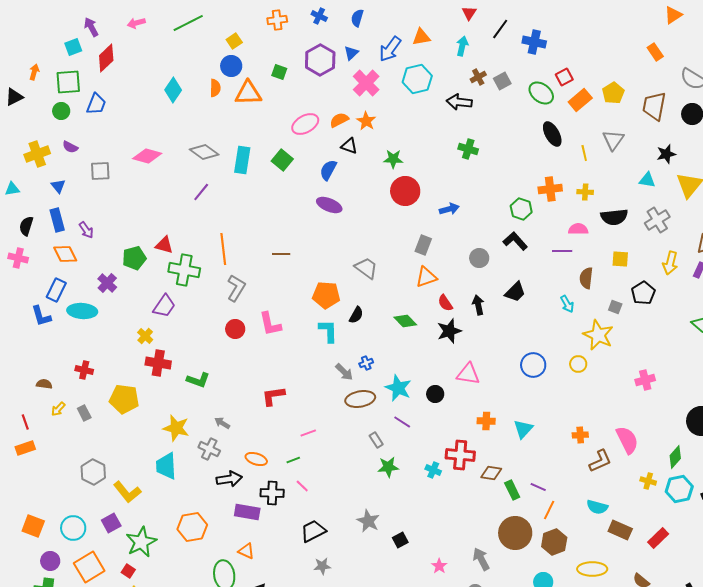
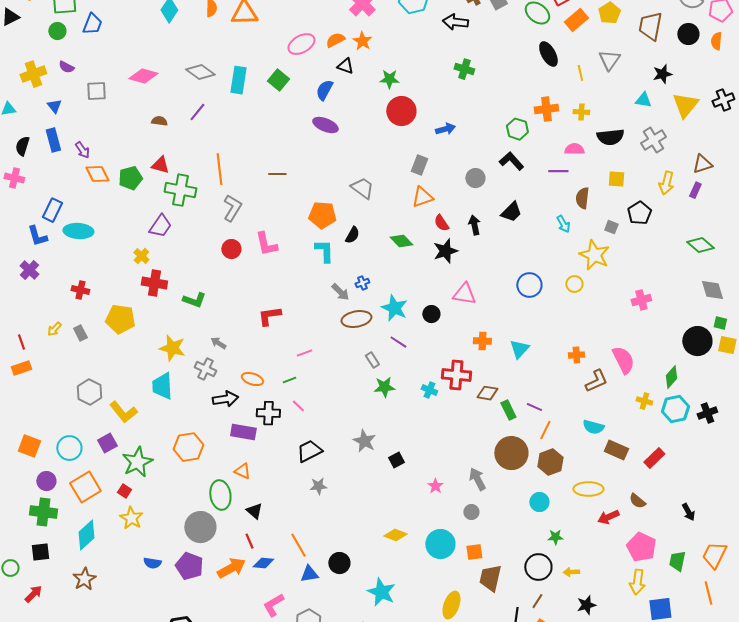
orange diamond: (65, 254) -> (97, 174), moved
purple cross: (107, 283) -> (29, 270), moved
brown semicircle: (44, 384) -> (159, 121), moved

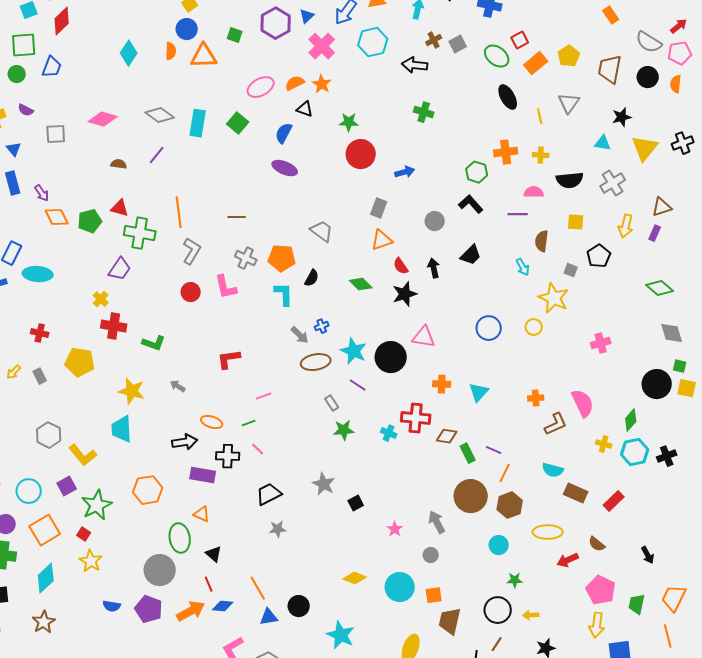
black circle: (431, 314) -> (391, 357), size x1.8
gray cross: (205, 369) -> (246, 258), moved

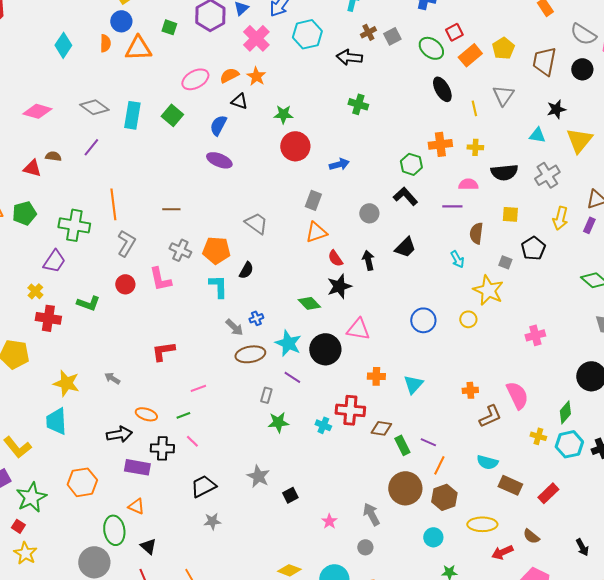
red triangle: (120, 208) -> (32, 168), moved
green diamond: (361, 284) -> (309, 303), moved
green L-shape: (154, 343) -> (88, 303), moved
gray rectangle: (332, 403) -> (266, 395), turned 49

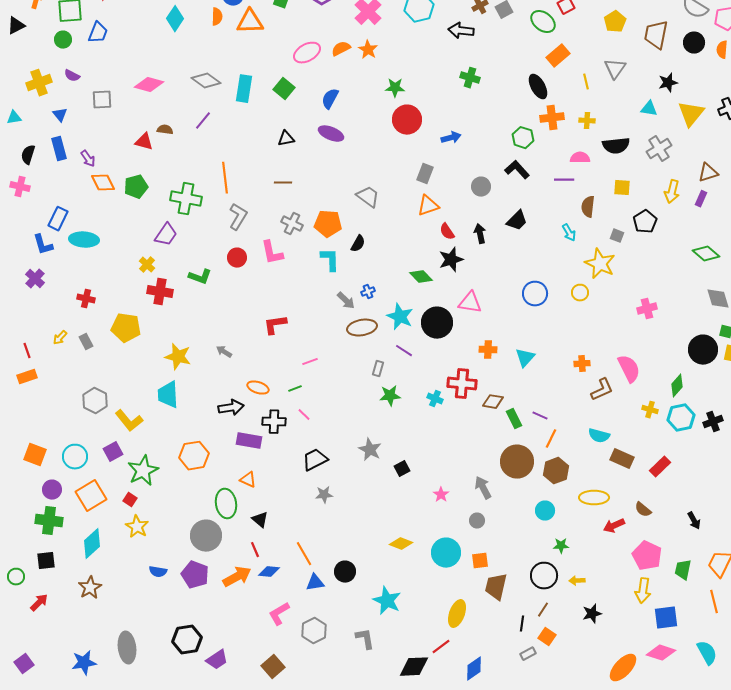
orange rectangle: (470, 55) -> (558, 56), moved
black ellipse: (442, 89) -> (538, 87), moved
black triangle: (239, 101) -> (286, 139), moved, turned -30

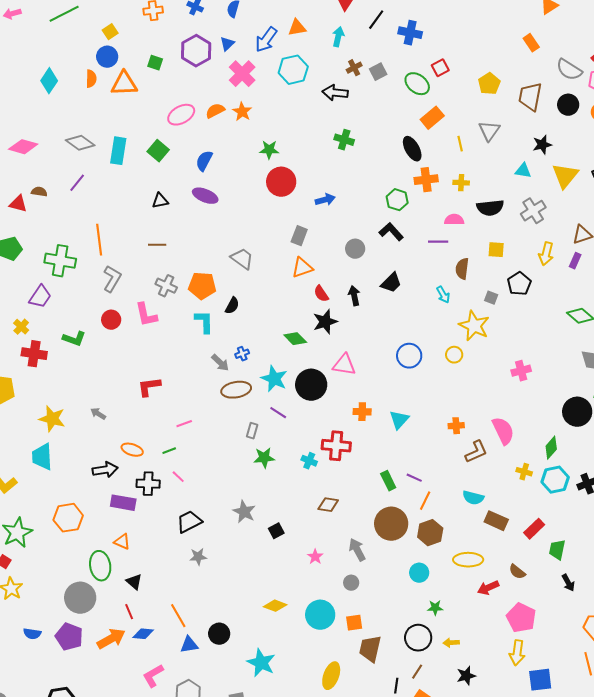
brown diamond: (493, 402) -> (328, 505), moved
green trapezoid: (683, 570) -> (557, 550), moved

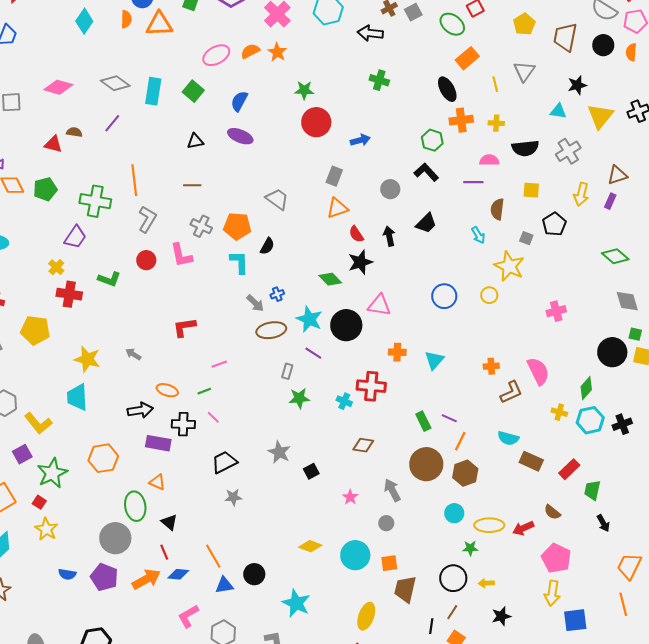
yellow ellipse: (468, 560) -> (489, 525), moved

